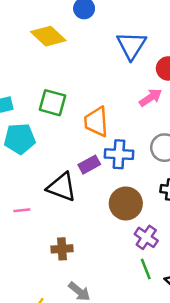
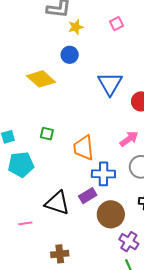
pink arrow: (151, 98) -> (129, 139), moved
green square: (53, 103) -> (47, 134), size x0.6
purple rectangle: (89, 165) -> (88, 196), moved

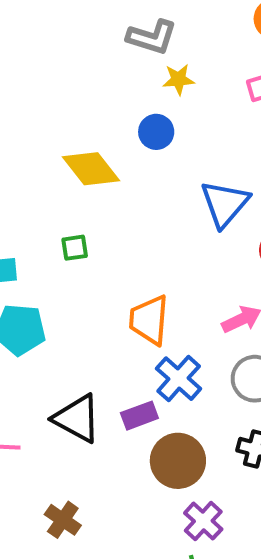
green square: (47, 134) -> (75, 248), moved, turned -32
blue cross: (103, 174) -> (179, 379), turned 30
brown cross: (60, 254) -> (63, 520), turned 30

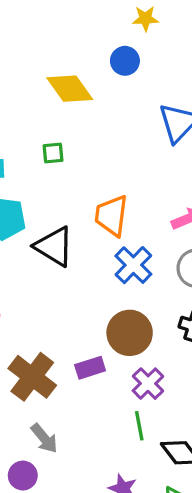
purple rectangle: (139, 416) -> (90, 368), moved
black triangle: (77, 419) -> (54, 246), moved
brown cross: (63, 520) -> (32, 377), size x1.6

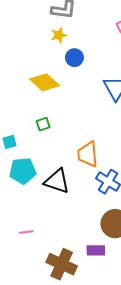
yellow star: (145, 19) -> (59, 35), moved
purple rectangle: (90, 368) -> (96, 250), turned 30

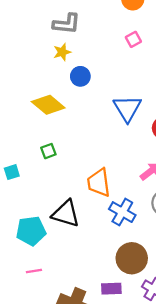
cyan pentagon: (23, 171) -> (31, 231), moved

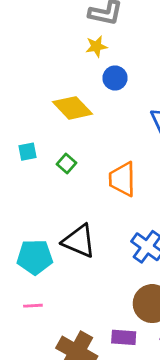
green square: (48, 151) -> (67, 163), turned -35
cyan square: (12, 172) -> (27, 152), moved
orange trapezoid: (99, 183) -> (122, 179), moved

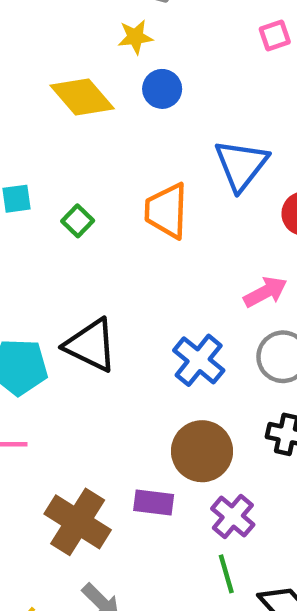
yellow diamond: (72, 108) -> (82, 97), moved
orange trapezoid: (122, 179) -> (167, 211), moved

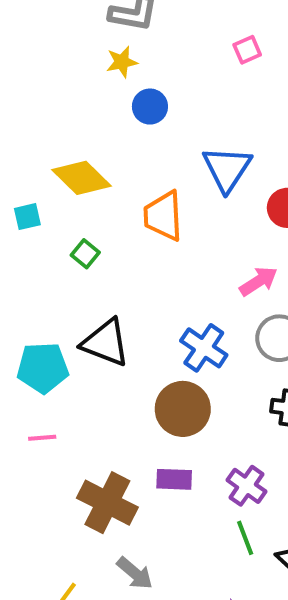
yellow diamond: (82, 97) -> (81, 178), moved
green square: (78, 221) -> (85, 254), moved
brown circle: (202, 451) -> (183, 409), moved

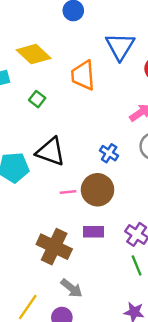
blue cross: (204, 348) -> (109, 153), size x0.7
pink line: (42, 438) -> (68, 192), moved

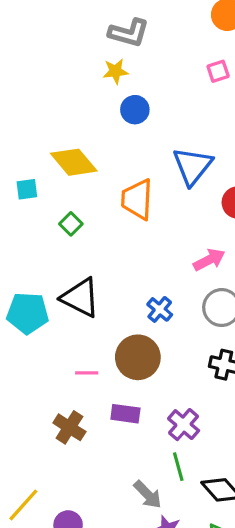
pink line: (68, 192) -> (87, 373), moved
brown cross: (54, 247) -> (69, 427), size x0.7
gray arrow: (72, 288) -> (148, 495), moved

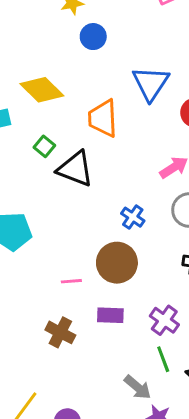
black triangle: (80, 298) -> (75, 169), moved

